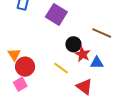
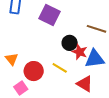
blue triangle: (97, 63) -> (95, 59), size x1.5
red circle: (25, 67) -> (34, 71), moved

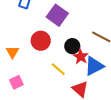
blue triangle: (95, 59) -> (94, 66), turned -30
red circle: (34, 71) -> (41, 41), moved

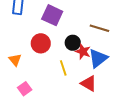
yellow line: (58, 69) -> (63, 68), turned 42

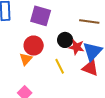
orange triangle: (15, 60) -> (26, 59), moved, turned 32
red triangle: (89, 83) -> (90, 68), moved

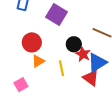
red circle: (34, 46) -> (32, 42), moved
orange triangle: (26, 59) -> (38, 61), moved

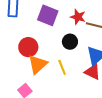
red star: (83, 54) -> (78, 17), moved
orange triangle: (38, 61) -> (38, 64), size x1.5

